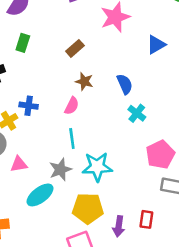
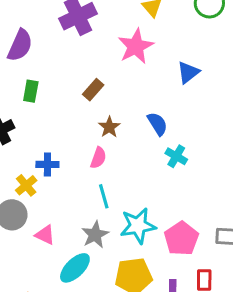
brown star: (84, 81) -> (109, 127), turned 30
pink pentagon: (160, 155) -> (181, 239), moved
pink triangle: (19, 164) -> (45, 235), turned 42

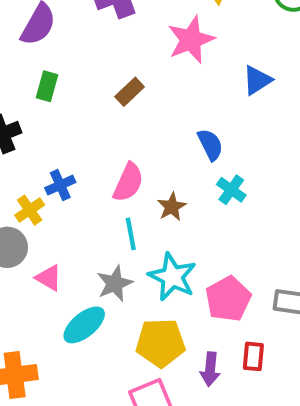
brown star: (109, 127) -> (172, 207), moved
pink semicircle: (98, 158) -> (128, 182), size x1.4
blue cross: (47, 164) -> (60, 185), turned -30
cyan star: (138, 226) -> (172, 277), turned 30

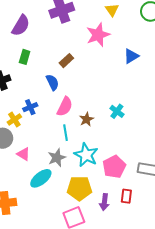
blue semicircle: (210, 145) -> (52, 82), moved

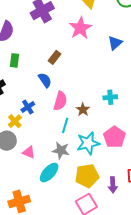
cyan cross: (117, 111) -> (110, 97), turned -32
cyan line: (65, 133) -> (65, 126), turned 35
cyan star: (86, 155) -> (88, 143), turned -30
gray star: (57, 158) -> (61, 150), turned -30
pink pentagon: (114, 167) -> (114, 137), moved

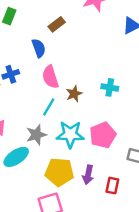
pink semicircle: (60, 101) -> (50, 77), turned 132
gray star: (61, 150) -> (36, 135), turned 30
purple arrow: (113, 185) -> (88, 175), moved

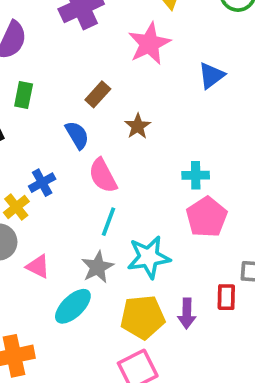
brown star: (74, 94) -> (138, 126), moved
pink pentagon: (103, 135) -> (207, 217), moved
red rectangle: (112, 186) -> (226, 297), moved

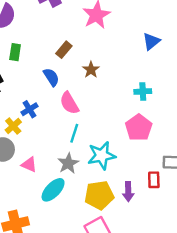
blue triangle: (211, 75) -> (151, 41), moved
cyan cross: (196, 175) -> (143, 91), moved

